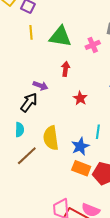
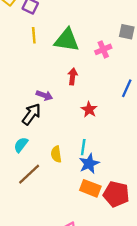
cyan semicircle: (20, 130) -> (21, 145), turned -144
cyan line: (98, 132) -> (83, 147), moved
yellow semicircle: (51, 138) -> (56, 154), size x0.6

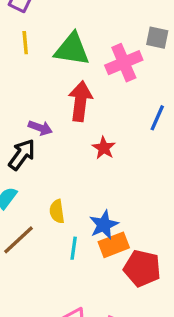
pink cross: (103, 49) -> (124, 63), size x1.5
red arrow: (73, 77) -> (80, 101), size x1.6
cyan line: (83, 147) -> (74, 248), moved
orange rectangle: (90, 188) -> (114, 245), moved, turned -42

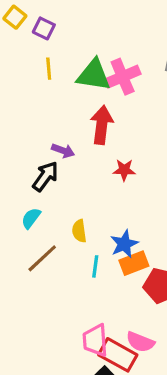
pink cross: (124, 63) -> (123, 77), moved
red star: (104, 148) -> (124, 170), turned -30

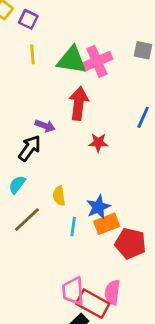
pink semicircle: (140, 342) -> (112, 292), turned 75

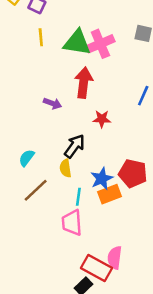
black arrow: (30, 148) -> (74, 146), moved
red pentagon: (130, 243) -> (133, 173), moved
pink trapezoid: (73, 291) -> (72, 223), moved

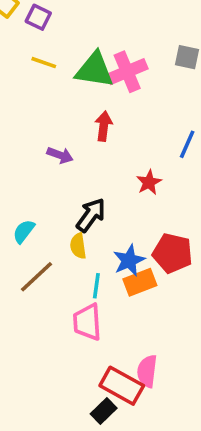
yellow line: (41, 37) -> (44, 63), turned -66
red arrow: (84, 83) -> (104, 126), size x0.7
red star: (102, 119) -> (149, 182), moved, turned -30

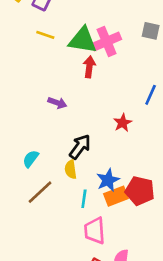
red arrow: (104, 126) -> (89, 67), moved
red pentagon: (173, 253) -> (140, 191), moved
pink trapezoid: (87, 322) -> (95, 231), moved

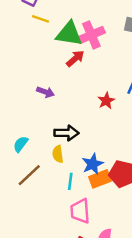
yellow line: (45, 35) -> (40, 19), moved
red arrow: (89, 67) -> (75, 59), turned 42
red star: (123, 123) -> (106, 101), moved
black arrow: (80, 147) -> (67, 133), turned 55

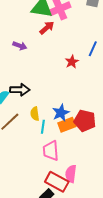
purple arrow: (45, 92) -> (20, 46), moved
black arrow: (67, 133) -> (20, 90), moved
yellow semicircle: (58, 154) -> (35, 114), moved

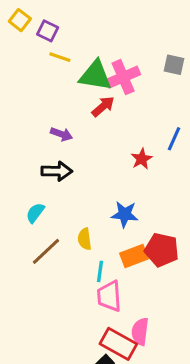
black arrow: (20, 90) -> (57, 171), moved
blue star: (61, 113) -> (125, 214), moved, turned 30
cyan line: (43, 127) -> (100, 271), moved

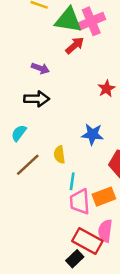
orange rectangle: (134, 256) -> (104, 197), moved

